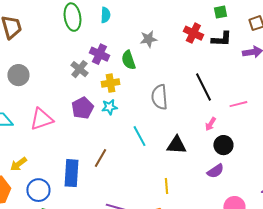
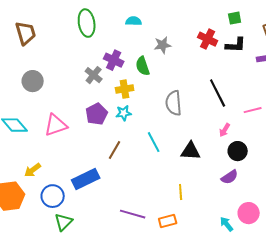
cyan semicircle: (105, 15) -> (134, 21), moved, turned -91
brown line: (100, 158) -> (115, 150), moved
blue rectangle: (71, 173) -> (86, 179), turned 60

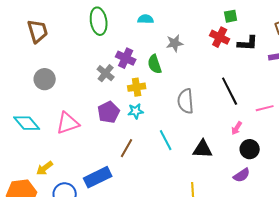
green square: (235, 18) -> (231, 16), moved

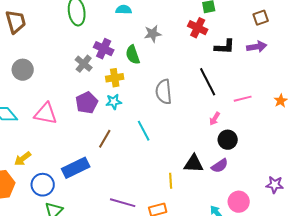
black L-shape: (248, 43) -> (225, 47), moved
pink triangle: (68, 123) -> (46, 114), turned 30
black triangle: (203, 149) -> (194, 164), moved

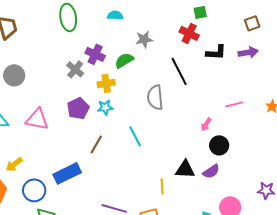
green semicircle: (133, 55) -> (124, 60), turned 78
black line: (208, 82) -> (179, 71), moved

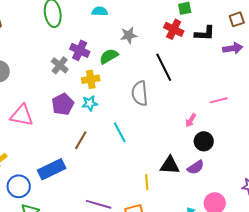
black L-shape: (216, 52) -> (205, 33), moved

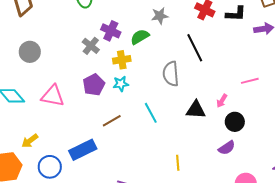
brown line: (81, 140) -> (112, 121), turned 30
black triangle: (170, 165) -> (196, 110), moved

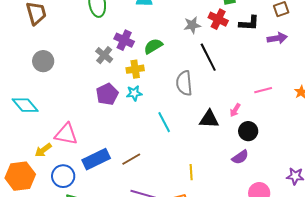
gray star: (160, 16) -> (192, 25), moved
pink triangle: (53, 96) -> (66, 134), moved
brown line: (112, 121) -> (131, 159), moved

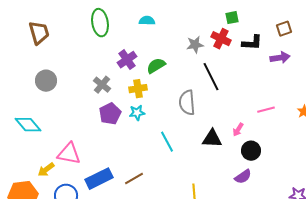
purple cross: (124, 40) -> (127, 60), turned 30
gray cross: (104, 55) -> (102, 85), moved

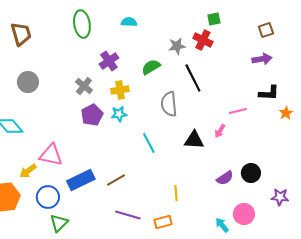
black L-shape: (252, 43) -> (269, 93), moved
green semicircle: (156, 66) -> (151, 67), moved
pink line: (266, 110) -> (238, 111), moved
black circle: (251, 151) -> (251, 173), moved

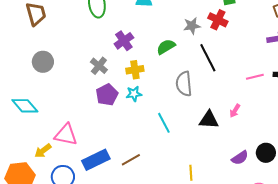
pink line: (238, 111) -> (255, 77), moved

